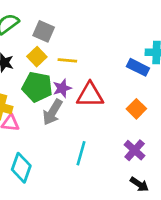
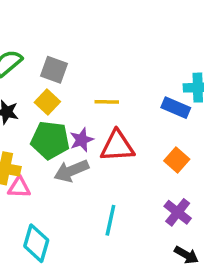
yellow line: (67, 60) -> (107, 102), moved
gray arrow: (52, 112) -> (71, 171), turned 40

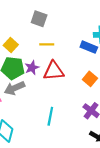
gray square: (54, 70) -> (39, 19), moved
gray arrow: (71, 171) -> (15, 88), moved

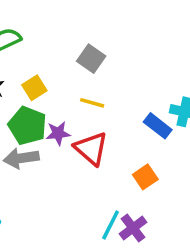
red triangle: (54, 71) -> (91, 148), turned 30
cyan line: (50, 116) -> (111, 225), moved

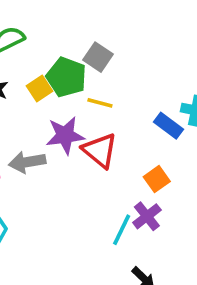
green pentagon: (27, 126) -> (66, 77), moved
purple star: (58, 133) -> (65, 135), size x1.5
purple cross: (133, 228) -> (147, 216), moved

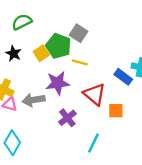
red triangle: (100, 150) -> (95, 94), moved
orange square: (157, 179) -> (116, 111), turned 35
purple cross: (147, 216) -> (67, 118), moved

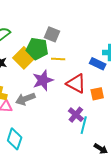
yellow square: (41, 53) -> (24, 58), size x1.5
purple cross: (67, 118) -> (76, 115), moved

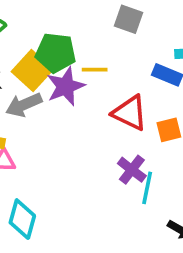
gray square: (52, 34) -> (129, 19), moved
purple star: (43, 80) -> (66, 86), moved
gray arrow: (25, 99) -> (24, 105), moved

